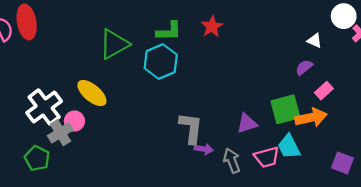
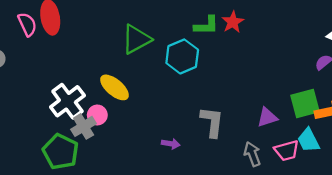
green L-shape: (169, 31) -> (206, 25), moved
purple arrow: (204, 149) -> (171, 144), moved
green pentagon: (37, 158) -> (61, 152), size x1.4

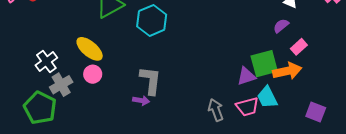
white cross: (67, 101) -> (46, 62), size x0.7
pink circle: (97, 115) -> (93, 74), moved
purple triangle: (267, 117) -> (246, 76), moved
gray L-shape: (212, 122) -> (151, 80), moved

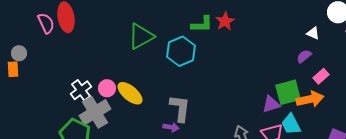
yellow ellipse: (90, 49) -> (130, 93), moved
pink circle: (93, 74) -> (107, 88), moved
gray cross: (61, 85) -> (95, 112), size x1.4

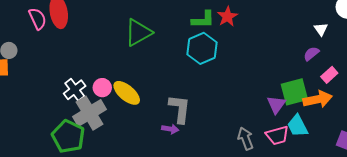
white triangle: (313, 33) -> (321, 29), turned 32
cyan hexagon: (181, 51) -> (202, 48), moved
purple triangle: (271, 104) -> (276, 105), turned -36

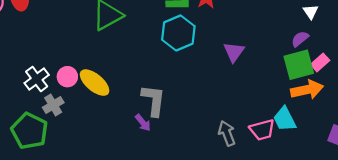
green square: (294, 92) -> (299, 65), moved
purple triangle: (276, 105) -> (234, 52), moved
gray cross: (90, 113) -> (53, 105), size x0.6
purple arrow: (170, 129) -> (143, 123), turned 42

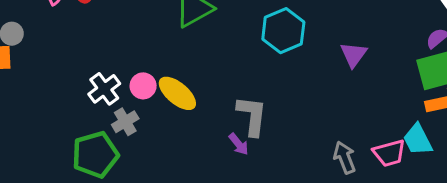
green pentagon: (30, 131) -> (95, 155), turned 30

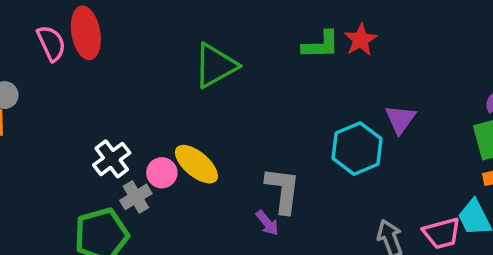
cyan hexagon: (283, 31) -> (357, 149), moved
pink circle: (143, 86) -> (162, 173), moved

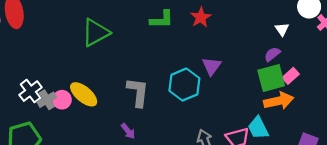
red star: (361, 40) -> (201, 17), moved
gray L-shape: (283, 190) -> (138, 92), moved
gray cross: (136, 197) -> (47, 100), moved

